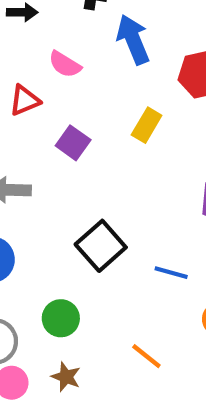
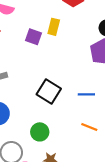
purple square: (73, 143) -> (34, 37), moved
orange line: (146, 356) -> (89, 127), moved

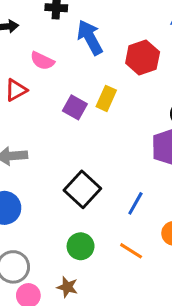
blue line: (86, 94) -> (135, 203), turned -70
green circle: (40, 132) -> (81, 246), moved

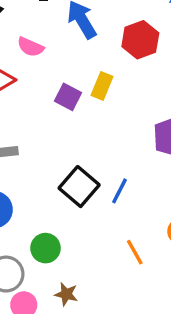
blue line: (135, 203) -> (120, 191), moved
green circle: (81, 246) -> (45, 248), moved
orange line: (131, 251) -> (135, 252), turned 30

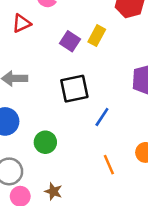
black square: (79, 187) -> (74, 89), moved, turned 32
green circle: (45, 248) -> (45, 142), moved

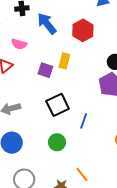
green circle: (45, 142) -> (57, 142), moved
orange line: (109, 165) -> (82, 175), moved

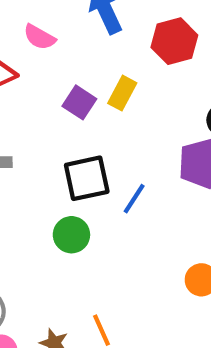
blue line: (84, 121) -> (134, 199), moved
green circle: (57, 142) -> (71, 235), moved

